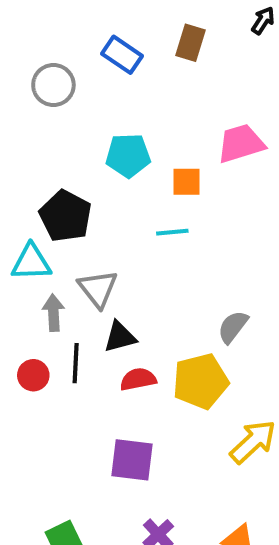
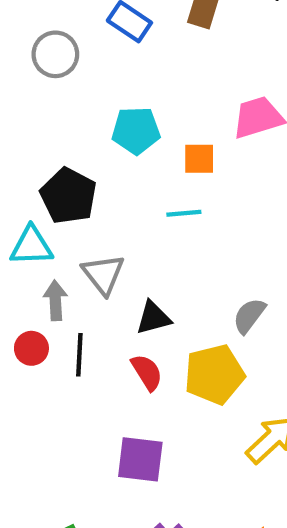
black triangle: (120, 337) -> (153, 318), moved
red circle: (33, 375) -> (31, 348), moved
red semicircle: (138, 379) -> (147, 372), turned 69

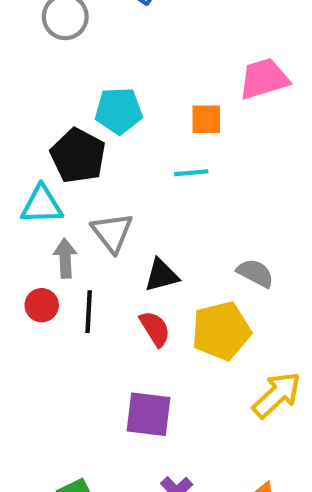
cyan pentagon: (136, 131) -> (119, 111), moved
gray semicircle: (249, 316) -> (255, 273), turned 81

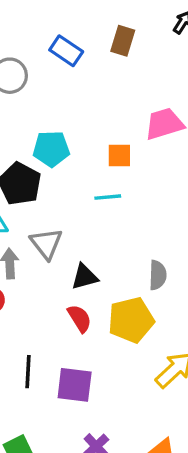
gray semicircle: (255, 273) -> (158, 275), turned 64
black line: (89, 312) -> (28, 372), moved

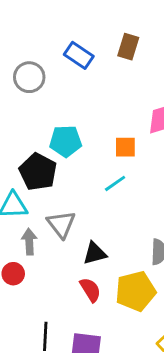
cyan line: (108, 197) -> (115, 183), turned -30

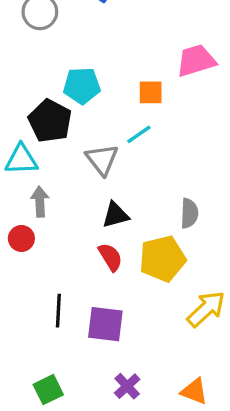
gray triangle: (61, 224) -> (102, 160), moved

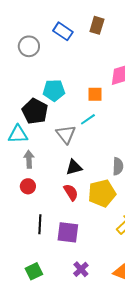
red circle: (21, 238) -> (28, 186), moved

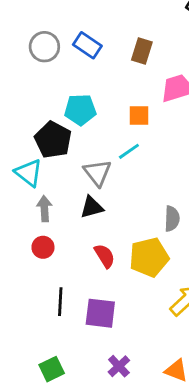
brown rectangle: (97, 25) -> (142, 51), moved
blue rectangle: (63, 31) -> (87, 45), moved
cyan triangle: (18, 134) -> (29, 173), turned 40
black triangle: (74, 167) -> (92, 207), moved

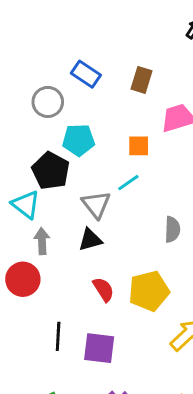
gray circle: (44, 47) -> (48, 102), moved
gray semicircle: (172, 219) -> (172, 229), moved
red circle: (43, 247) -> (23, 279), moved, size x1.5

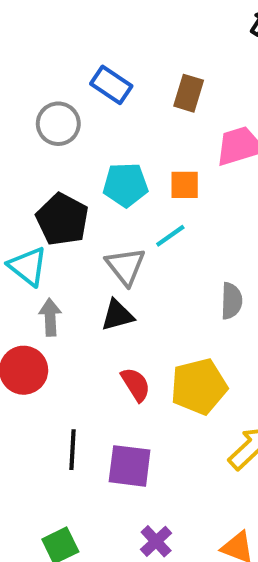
cyan pentagon: (79, 140) -> (125, 185), moved

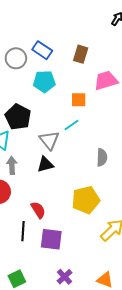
gray circle: (58, 124) -> (16, 58), moved
cyan pentagon: (125, 185) -> (44, 82), moved
red semicircle: (136, 384) -> (38, 210), moved

